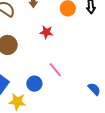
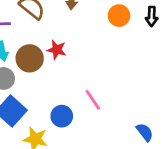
red star: (46, 32) -> (57, 50), moved

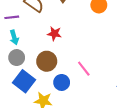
brown circle: (30, 58) -> (47, 61), moved

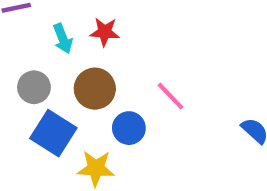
cyan arrow: (14, 37) -> (63, 39), moved

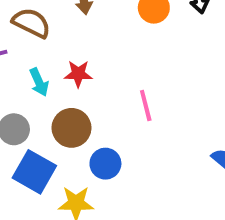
pink line: (170, 96) -> (146, 106), moved, turned 32

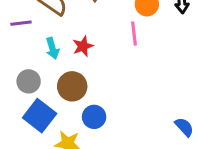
red star: (78, 74) -> (83, 46), turned -30
pink line: (146, 106) -> (134, 34), moved

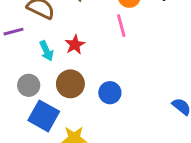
blue circle: (94, 117) -> (110, 93), moved

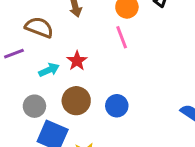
cyan arrow: (47, 51) -> (49, 70), turned -84

